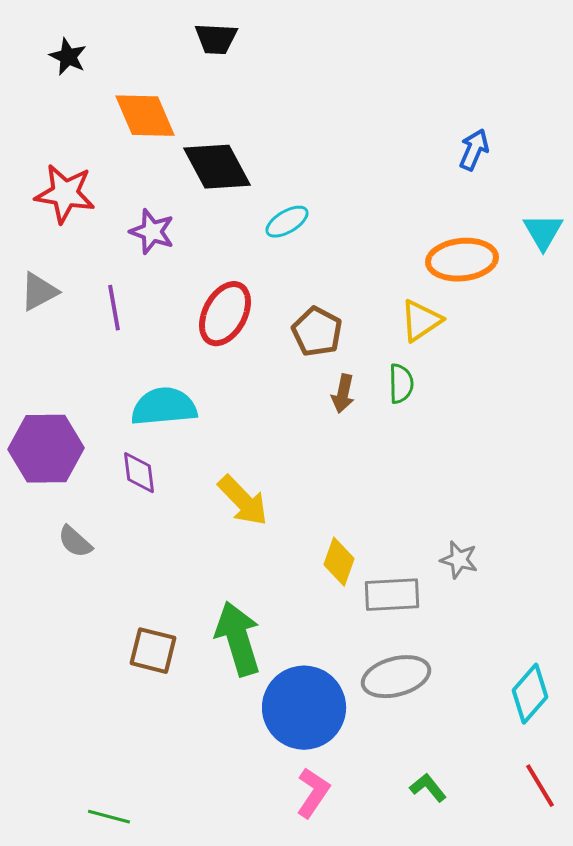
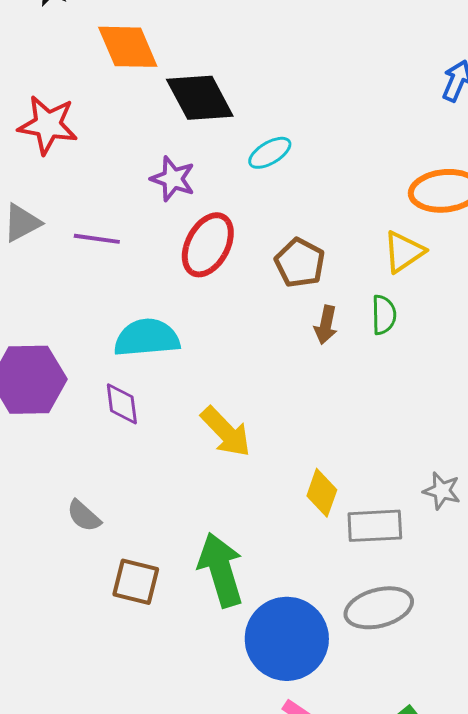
purple star: (152, 232) -> (173, 179), moved
purple line: (114, 308) -> (97, 239), turned -72
gray semicircle: (75, 542) -> (84, 516), moved

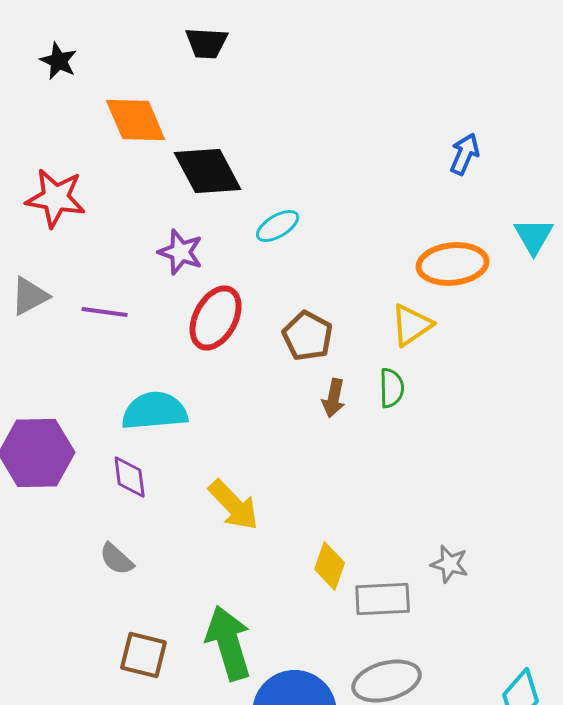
gray semicircle: (84, 516) -> (117, 559), moved

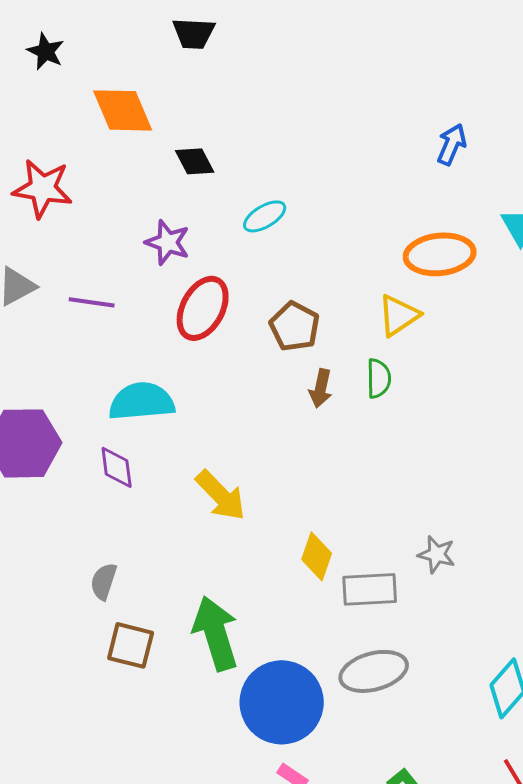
black diamond: (208, 171) -> (195, 161), size x0.6
gray semicircle: (117, 559) -> (104, 581), moved, turned 66

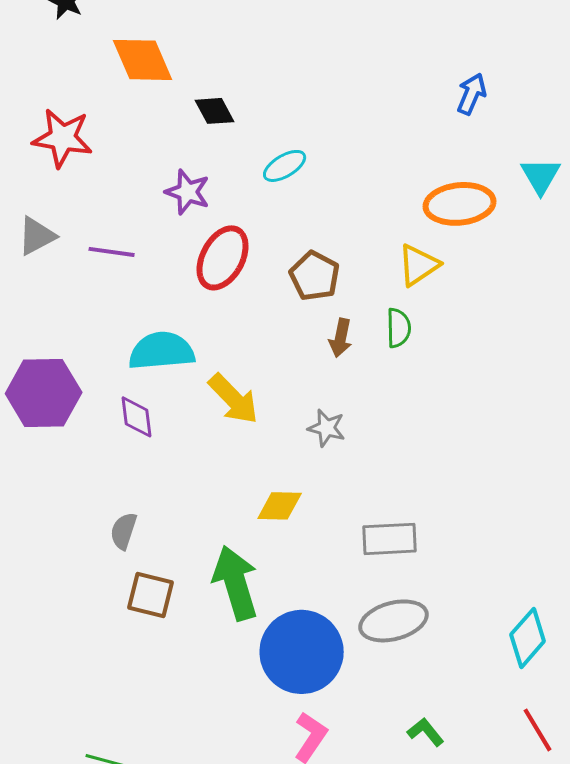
yellow arrow: (221, 495) -> (234, 399), moved
gray star: (437, 554) -> (327, 428), moved
yellow diamond: (317, 556) -> (280, 506), moved, turned 72

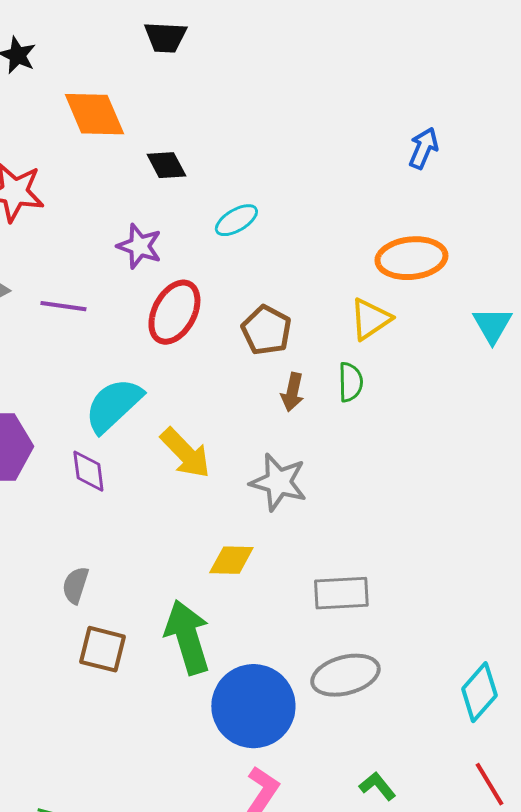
cyan triangle: (541, 176) -> (492, 325), moved
cyan semicircle: (162, 351) -> (113, 405), turned -38
gray star: (327, 428) -> (278, 482), size x1.5

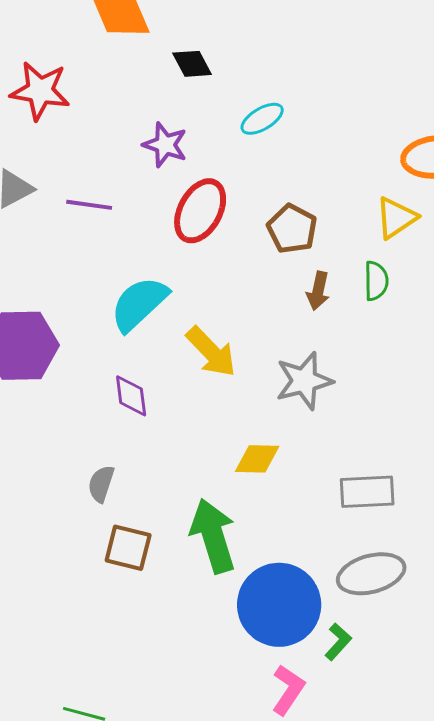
purple diamond: (88, 471) -> (131, 396), moved
gray star: (278, 482) -> (304, 381), turned -30
green L-shape: (377, 786) -> (338, 642), moved, turned 81

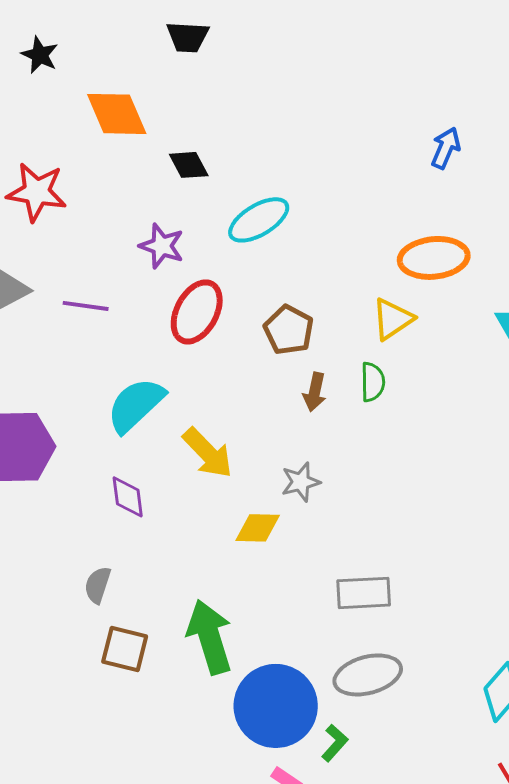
cyan ellipse: (262, 119) -> (259, 220), size x1.4
gray star: (304, 381) -> (301, 482), size x0.7
yellow diamond: (257, 459) -> (258, 528), moved

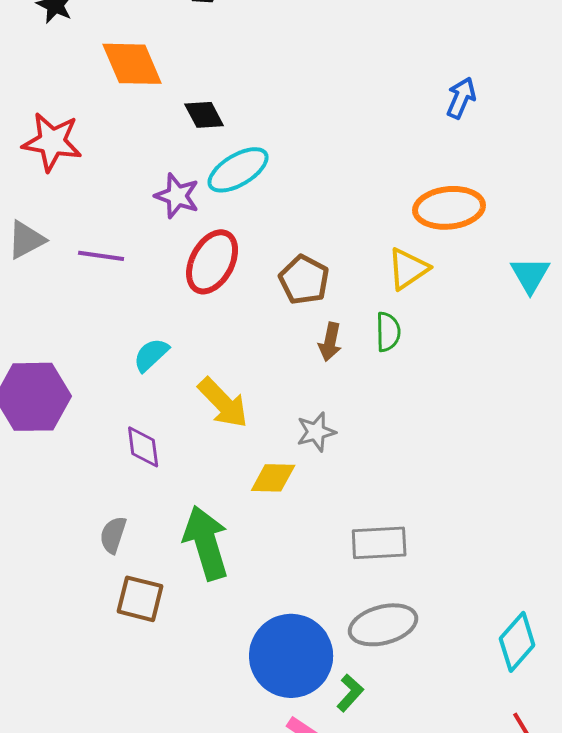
cyan ellipse: (259, 220) -> (238, 170), moved
cyan semicircle: (136, 405) -> (151, 355), size x0.6
green arrow: (210, 637) -> (206, 543), moved

